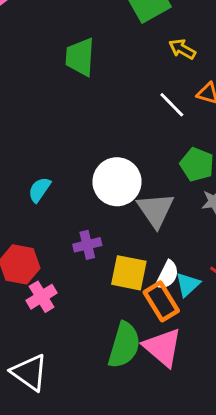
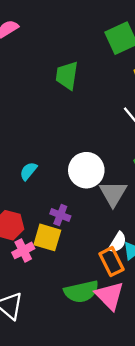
purple cross: (87, 245) -> (60, 215), turned 30
yellow square: (129, 273) -> (47, 237), moved
green semicircle: (124, 345) -> (81, 292), turned 56

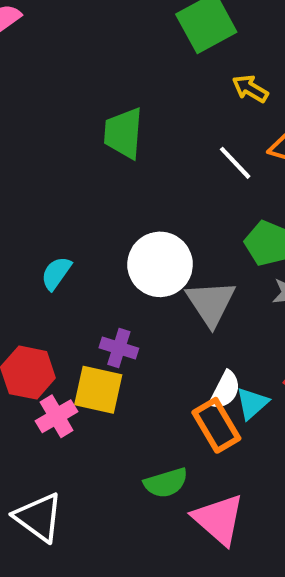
green trapezoid: (67, 75) -> (123, 133), moved
green semicircle: (81, 292) -> (166, 483), size x0.7
pink triangle: (110, 296) -> (219, 519), moved

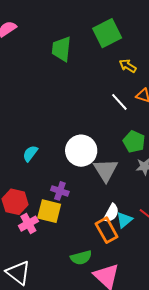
green trapezoid: (123, 133) -> (61, 49), moved

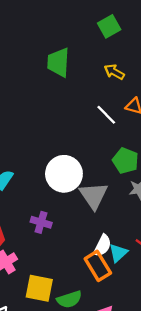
green square: (107, 33) -> (109, 26), moved, size x0.7
green trapezoid: (61, 49) -> (58, 62), moved
yellow square: (49, 211) -> (39, 288), moved

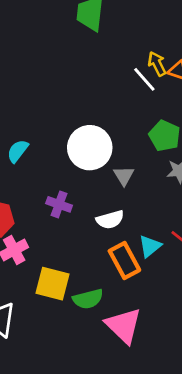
yellow arrow: (114, 72) -> (157, 64), moved, turned 30
gray triangle: (94, 196) -> (124, 176), size x0.6
white semicircle: (102, 246) -> (110, 220), moved, turned 45

